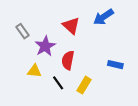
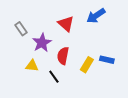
yellow rectangle: (84, 85) -> (87, 65), moved

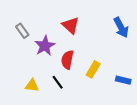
blue arrow: (96, 16) -> (121, 27), moved, turned -84
blue rectangle: (107, 60) -> (123, 80), moved
yellow triangle: (32, 66) -> (32, 85), moved

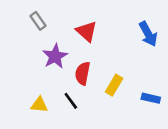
gray rectangle: (22, 31) -> (38, 21), moved

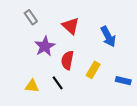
blue arrow: (148, 34) -> (108, 37), moved

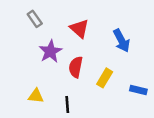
black line: (58, 83) -> (67, 104), moved, turned 32

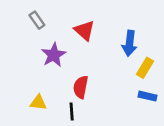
blue arrow: (122, 41) -> (129, 43), turned 35
red semicircle: (76, 67) -> (81, 87), moved
yellow rectangle: (105, 78) -> (145, 68), moved

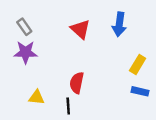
gray rectangle: (37, 20) -> (24, 27), moved
blue arrow: (129, 43) -> (119, 24), moved
purple star: (54, 55) -> (26, 52), moved, turned 30

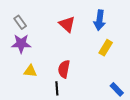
yellow rectangle: (138, 65) -> (106, 48), moved
blue rectangle: (140, 91) -> (117, 89), moved, turned 32
yellow triangle: (36, 97) -> (30, 71), moved

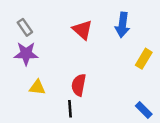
yellow rectangle: (106, 48) -> (144, 59), moved

